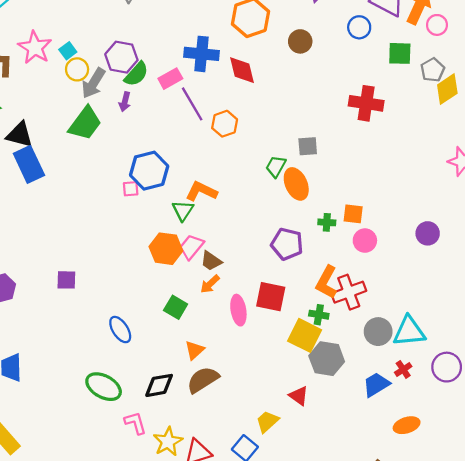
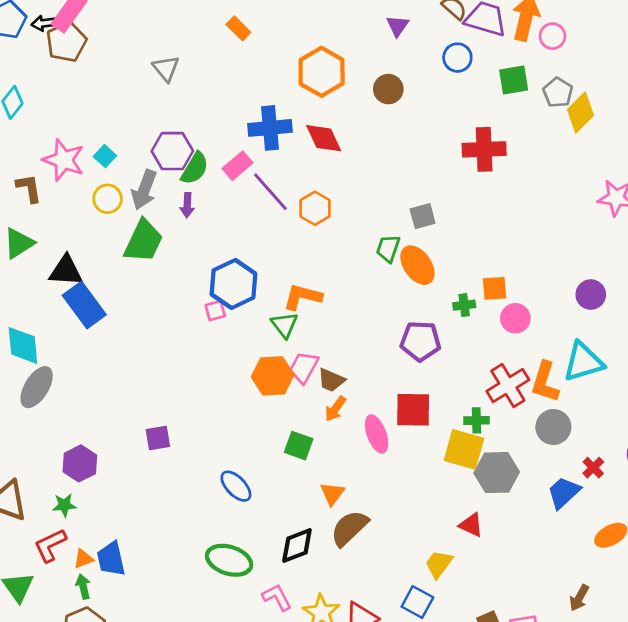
yellow circle: (77, 69) -> (108, 199), moved
orange L-shape: (326, 282) -> (545, 382), moved
cyan triangle: (409, 331) -> (583, 362), moved

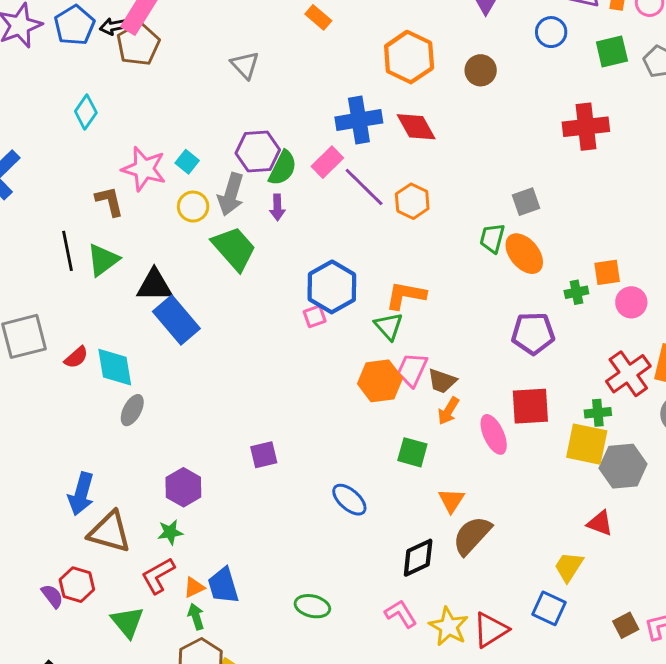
green trapezoid: (143, 241) -> (234, 248), turned -63
gray ellipse: (37, 387) -> (132, 410), size x0.7
green ellipse: (229, 560) -> (312, 606), moved, size x0.7

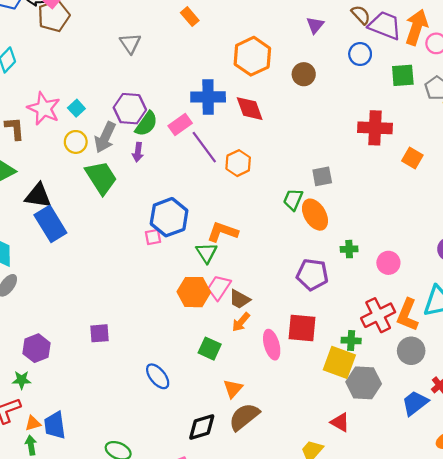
orange square: (607, 272) -> (412, 158), moved, turned 30

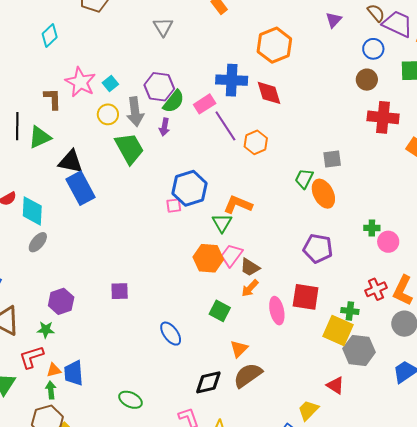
brown circle: (304, 74) -> (367, 80), moved
gray arrow: (105, 137) -> (135, 112), turned -36
green cross: (349, 249) -> (372, 228), moved
red cross: (378, 315) -> (376, 289), size x0.7

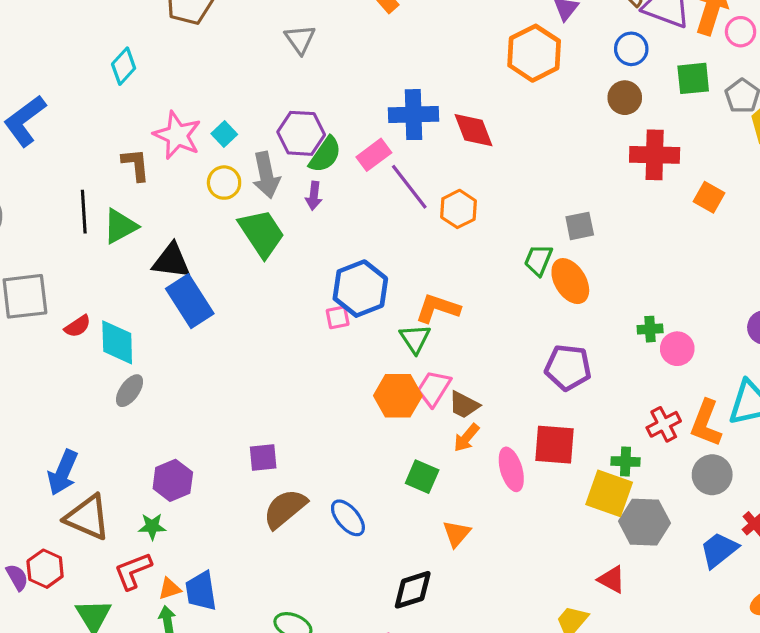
orange hexagon: (274, 45) -> (534, 53), moved
brown semicircle: (248, 375) -> (285, 509), moved

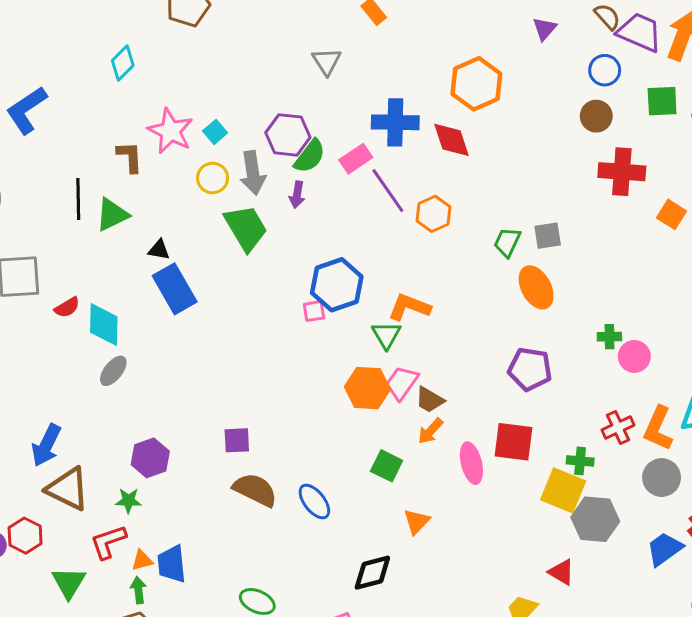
gray triangle: (300, 39) -> (327, 61), moved
orange hexagon: (534, 53) -> (476, 84), moved
green trapezoid: (538, 260) -> (507, 242), moved
black triangle: (171, 261) -> (159, 250), size x0.6
brown semicircle: (285, 509) -> (255, 490), turned 63

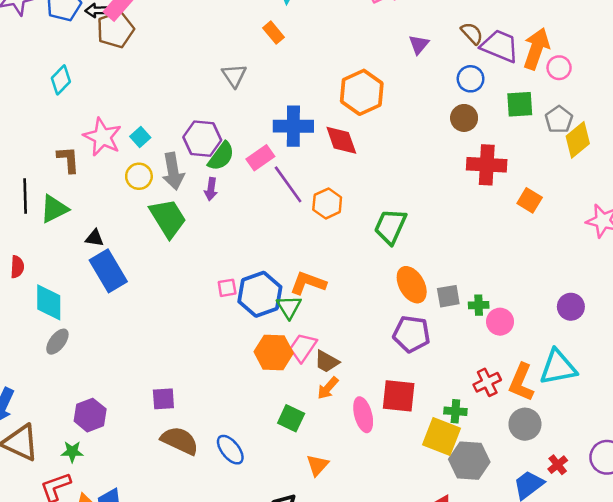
gray square: (548, 236) -> (448, 296), moved
green trapezoid: (507, 242) -> (390, 226), size x1.4
blue hexagon: (337, 285) -> (260, 294), moved
orange ellipse: (536, 287) -> (412, 285), moved
red semicircle: (67, 307) -> (17, 267), moved, turned -55

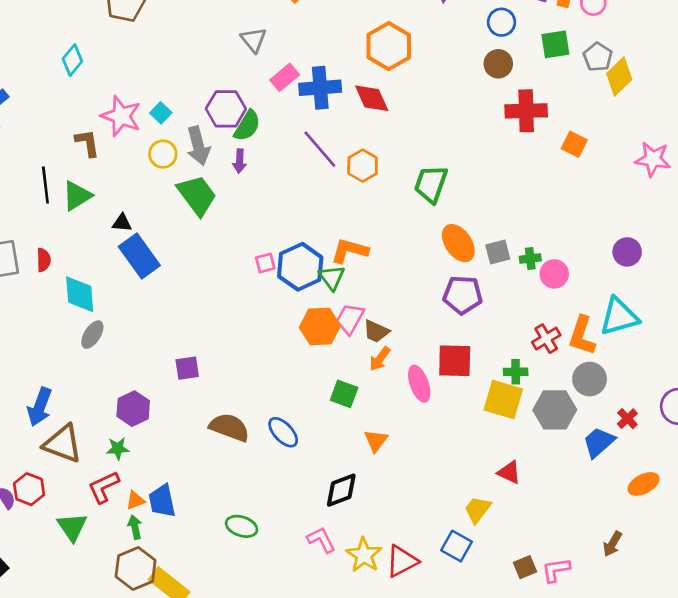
pink rectangle: (260, 158) -> (285, 77), moved
purple square: (163, 399) -> (187, 368), moved
gray hexagon: (469, 461) -> (555, 410), moved

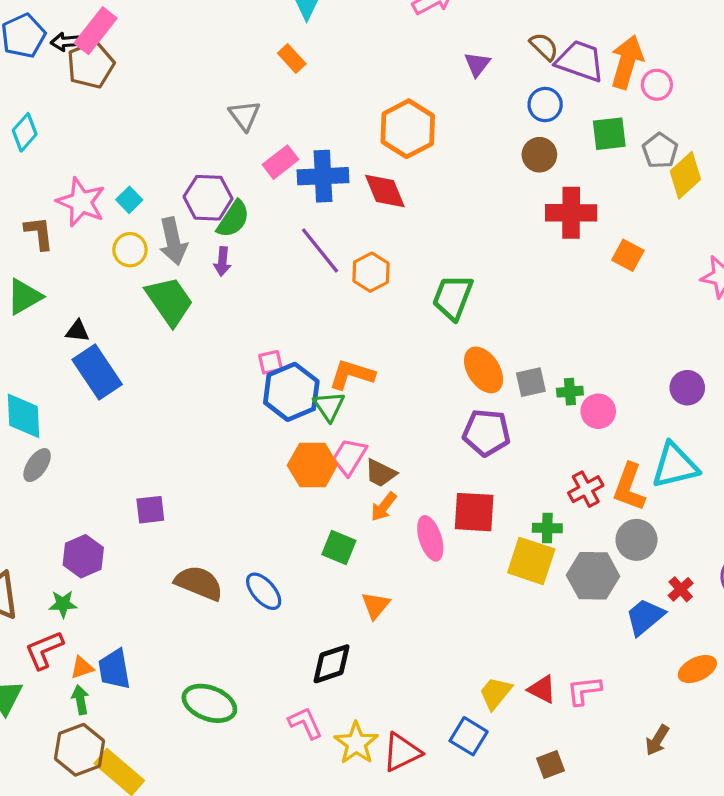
pink square: (265, 263) -> (271, 362), moved
red triangle: (509, 472) -> (542, 689), moved
green ellipse: (242, 526) -> (209, 703), size x1.4
pink L-shape: (556, 570) -> (584, 691), moved

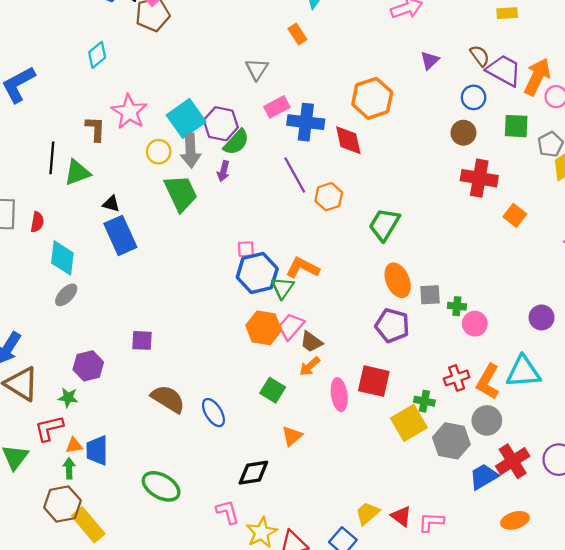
cyan square: (129, 200) -> (186, 118), moved, size x2.0
yellow square: (531, 561) -> (409, 423), turned 32
red cross: (681, 589) -> (513, 461), size x1.8

